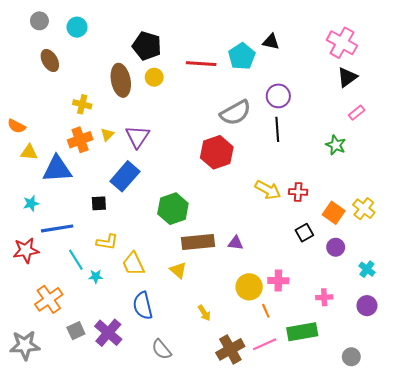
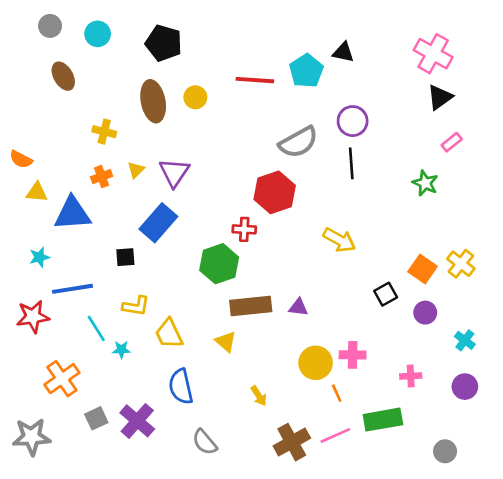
black pentagon: (147, 46) -> (164, 43), moved
orange cross: (80, 140) -> (102, 177), size x0.7
red cross: (298, 192) -> (244, 229), moved

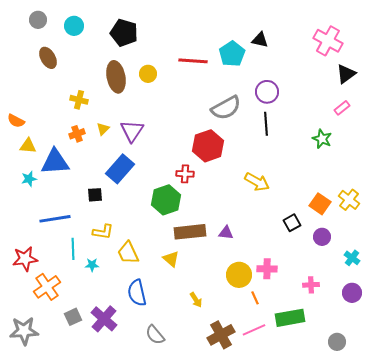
black triangle: (440, 97) -> (346, 74), moved
cyan star: (39, 257) -> (29, 179), moved
red star: (33, 317) -> (25, 259), moved
cyan line: (96, 328) -> (73, 249), turned 30

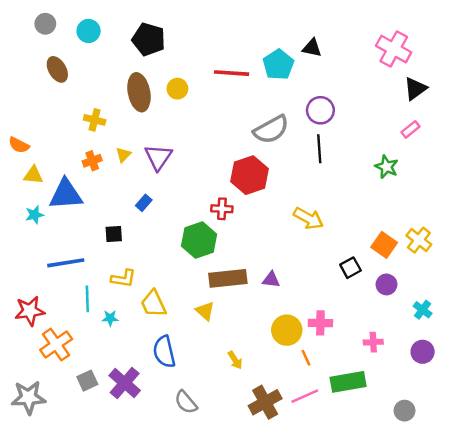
blue rectangle: (120, 169) -> (144, 203), size x0.5

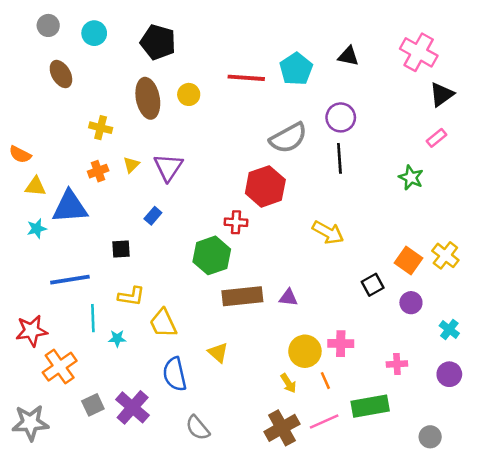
black triangle: (312, 48) -> (348, 56), moved
yellow triangle: (205, 311) -> (218, 352), moved
yellow arrow: (235, 360) -> (288, 383), moved

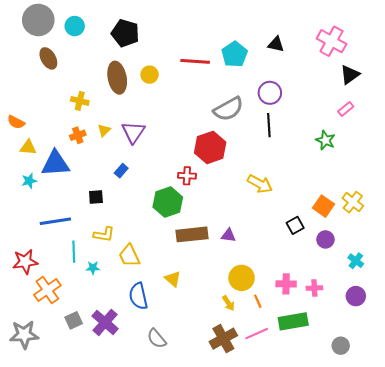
gray circle: (48, 25) -> (38, 20), size x1.8
pink cross: (341, 344) -> (286, 284), moved

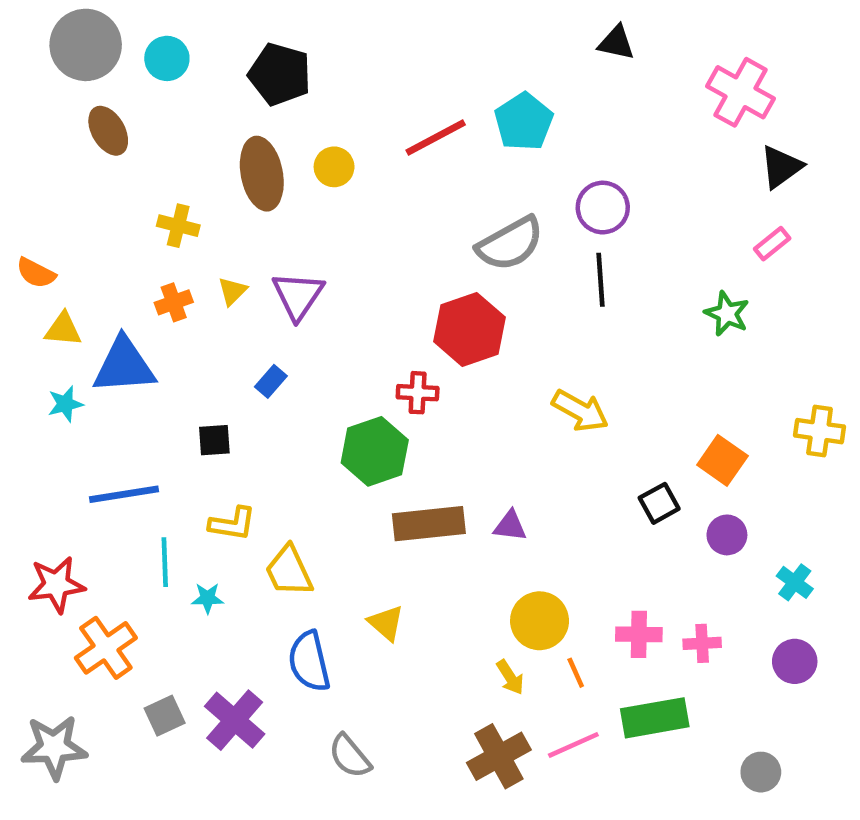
black triangle: (276, 44) -> (616, 43), moved
red line: (195, 61) -> (436, 138), turned -32
yellow cross: (353, 202) -> (820, 431), moved, turned -30

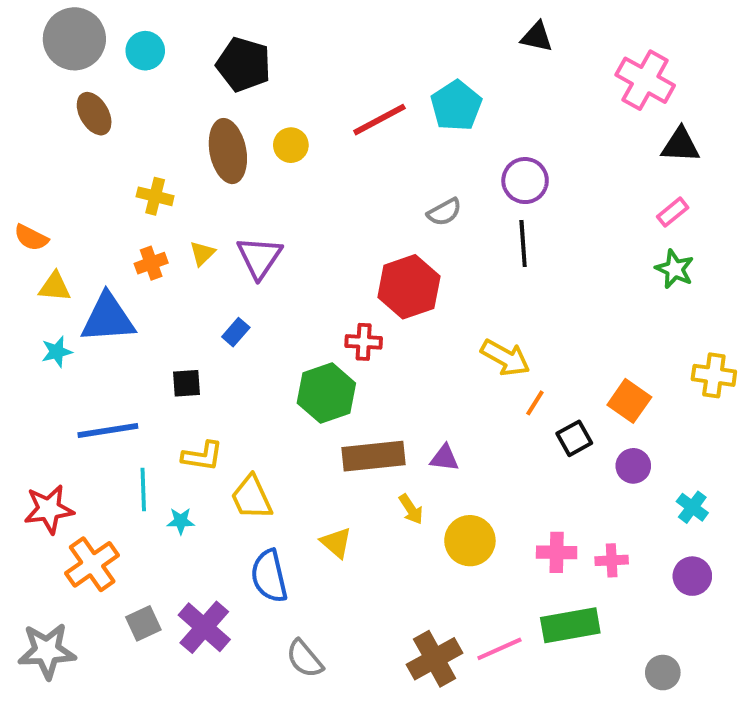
black triangle: (781, 167) -> (681, 145), turned 39
gray semicircle: (510, 244) -> (444, 212), size x0.6
green star: (727, 314) -> (675, 269), moved
orange line: (576, 673) -> (535, 403), moved, turned 56
yellow arrow: (510, 677) -> (411, 509), moved

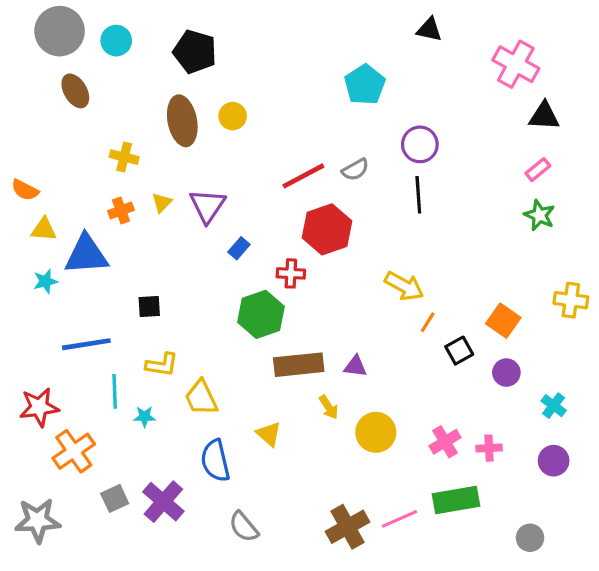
red line: (379, 120) -> (303, 176), moved
blue rectangle: (236, 332) -> (239, 248), moved
pink cross: (557, 552) -> (445, 442), turned -32

